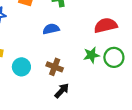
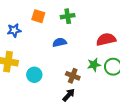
brown cross: (55, 67) -> (73, 76), moved

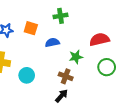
orange square: (38, 16) -> (31, 28), moved
green star: (94, 65) -> (76, 57), moved

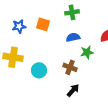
blue semicircle: (52, 43) -> (73, 37), moved
brown cross: (66, 76) -> (70, 67), moved

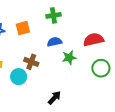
orange square: (43, 24) -> (23, 28), turned -32
brown cross: (70, 67) -> (31, 62), moved

